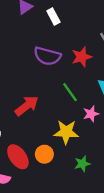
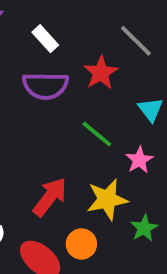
white rectangle: (53, 16) -> (45, 39), moved
red arrow: (27, 106) -> (50, 197), moved
green star: (82, 164) -> (144, 228), moved

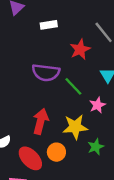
white rectangle: (45, 39) -> (49, 25), turned -63
purple semicircle: (45, 86) -> (46, 72), moved
red arrow: (50, 197) -> (41, 121), turned -30

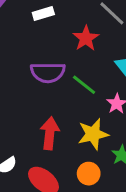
orange circle: (56, 152) -> (89, 174), moved

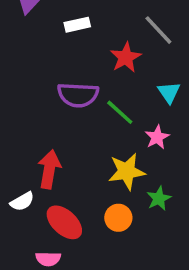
red arrow: (50, 133) -> (49, 169), moved

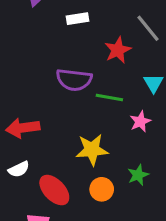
green line: (120, 112) -> (109, 98), turned -36
red arrow: (49, 169) -> (23, 128), moved, turned -112
yellow star: (127, 171) -> (92, 150), moved

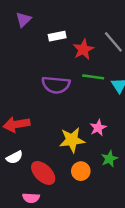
red star: (118, 50) -> (83, 49), moved
green line: (109, 98) -> (93, 77), moved
pink star: (140, 121) -> (98, 128), moved

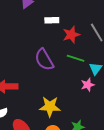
purple semicircle: (56, 85) -> (44, 60), turned 45
pink star: (98, 128) -> (88, 85), moved

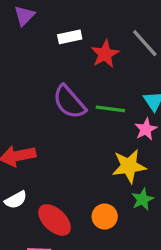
green line: (76, 58) -> (110, 109), moved
yellow star: (50, 107) -> (129, 166), moved

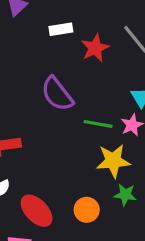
green line: (110, 109) -> (98, 124), moved
green star: (142, 199) -> (125, 195), turned 30

